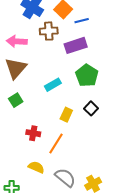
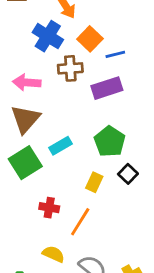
green pentagon: (87, 75) -> (110, 142), moved
cyan rectangle: (53, 85) -> (60, 146), moved
green square: (16, 100) -> (25, 163), size x1.6

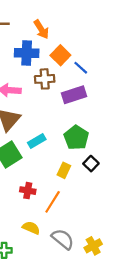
blue cross: (48, 36) -> (27, 53), turned -30
blue line: (115, 54) -> (81, 68), turned 56

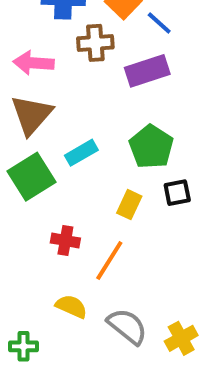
black square: (91, 164) -> (177, 193), turned 35

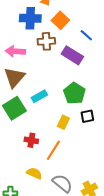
blue line: (159, 23) -> (86, 35), moved
purple rectangle: (147, 71) -> (72, 55), turned 50

